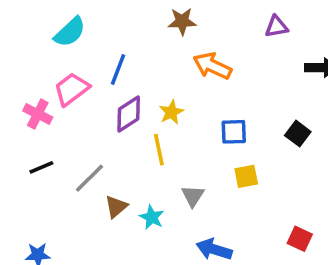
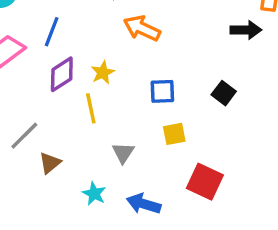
cyan star: (152, 217) -> (94, 194), moved
red square: (300, 239) -> (205, 182), moved, size x1.5

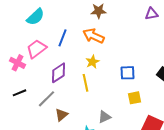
orange arrow: (142, 28) -> (93, 36), moved
purple diamond: (62, 74) -> (58, 73), moved
gray triangle: (123, 153) -> (104, 117), moved, turned 32

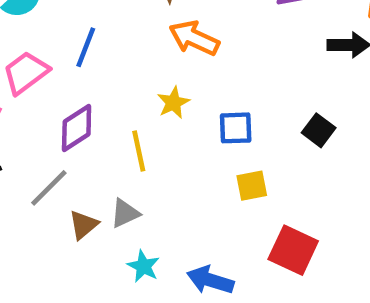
orange arrow: (93, 36) -> (194, 38), moved
yellow star: (92, 62) -> (173, 103), moved
gray triangle: (104, 117) -> (125, 213), moved

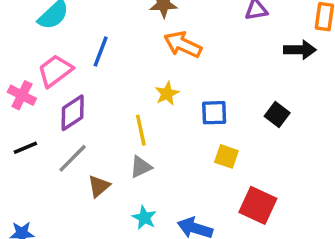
purple diamond: (77, 128) -> (73, 113), moved
yellow square: (252, 186) -> (226, 156), turned 30
gray triangle: (125, 213) -> (141, 167), moved

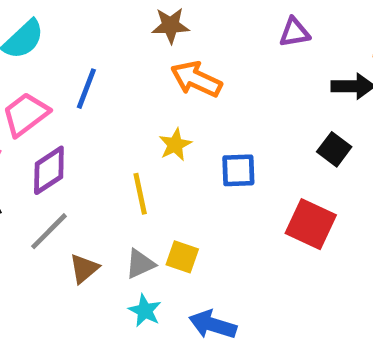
black square: (277, 114) -> (334, 149), moved
yellow square: (226, 156) -> (182, 257), moved
gray triangle: (141, 167) -> (140, 264), moved
red square: (258, 205) -> (311, 224), moved

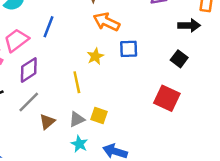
blue square: (238, 170) -> (129, 49), moved

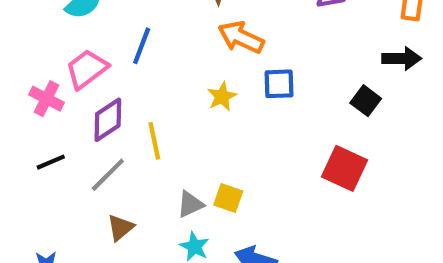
black arrow: (189, 25) -> (402, 58), moved
yellow line: (77, 82) -> (154, 141), moved
brown triangle: (47, 122) -> (120, 228), moved

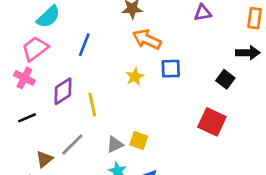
pink trapezoid: (87, 69) -> (35, 49), moved
gray line: (108, 175) -> (72, 144), moved
brown triangle: (120, 228) -> (44, 159), moved

